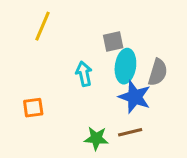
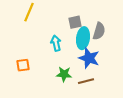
gray semicircle: (158, 72) -> (99, 31), moved
green star: (96, 138) -> (64, 74), moved

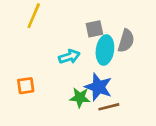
cyan arrow: (56, 43) -> (69, 57), turned 84
blue star: (89, 58) -> (98, 87), moved

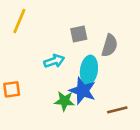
cyan ellipse: (105, 50) -> (89, 70), moved
brown line: (109, 107) -> (117, 110), moved

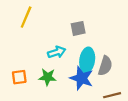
gray semicircle: (110, 46) -> (105, 66), moved
green star: (64, 101) -> (48, 77), moved

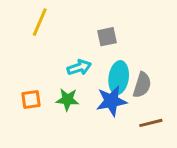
blue star: (81, 78) -> (111, 101), turned -30

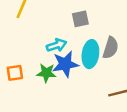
gray semicircle: (142, 85) -> (111, 48), moved
blue star: (111, 101) -> (65, 64), moved

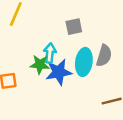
cyan arrow: (56, 45) -> (50, 53), turned -66
green star: (46, 73) -> (40, 64), moved

